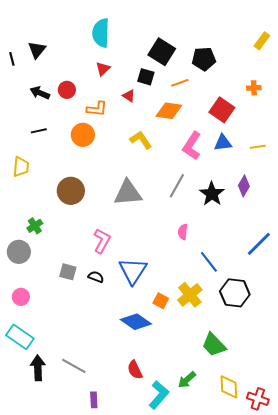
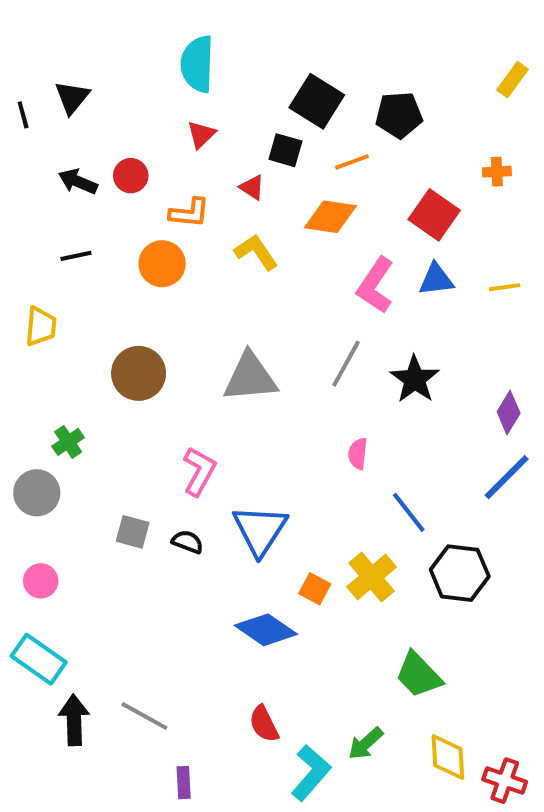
yellow L-shape: (141, 140) -> (256, 252), moved
purple diamond: (244, 186) -> (509, 413), moved

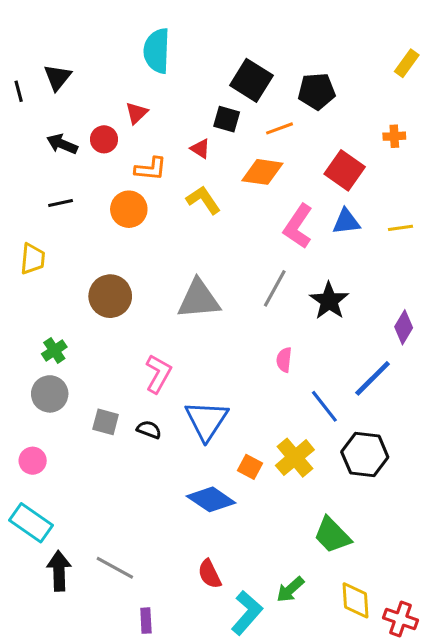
red triangle: (201, 135) -> (137, 113), moved
blue line: (507, 477) -> (373, 378), moved
gray circle: (37, 493) -> (50, 394), moved

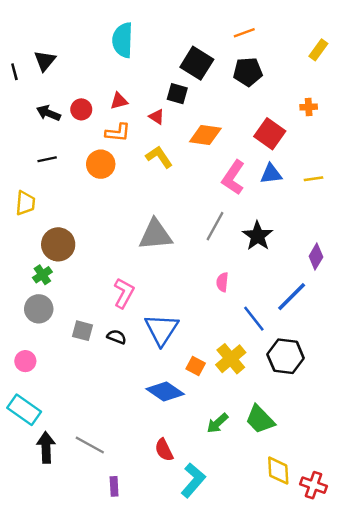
red triangle: (137, 113) -> (119, 101), moved, turned 30
orange line: (279, 128) -> (244, 33), moved
brown circle: (110, 296) -> (58, 244), moved
green arrow: (290, 590) -> (217, 423), moved

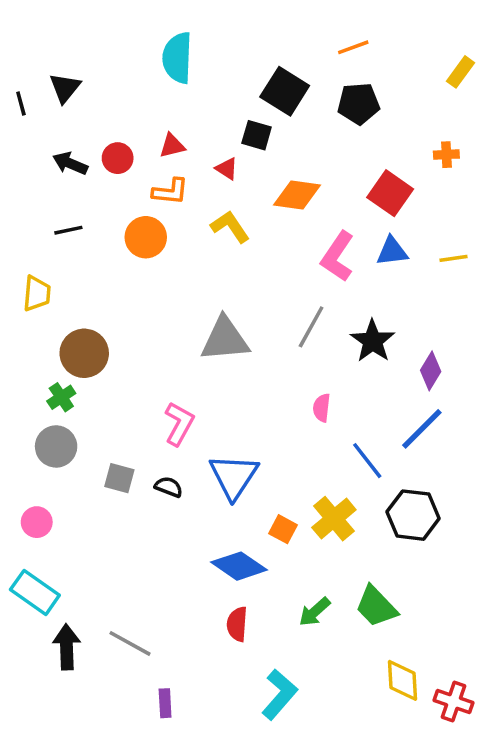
purple diamond: (316, 257) -> (431, 371), moved
red semicircle: (164, 450) -> (237, 624), moved, turned 30

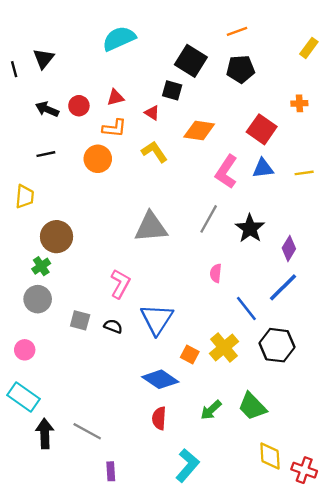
cyan semicircle: (177, 58) -> (119, 39), turned 64

